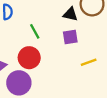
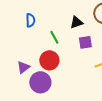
black triangle: (70, 14) -> (76, 22), moved, turned -32

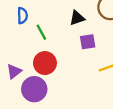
green line: (54, 37) -> (41, 32), moved

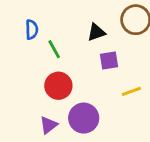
purple triangle: (14, 71) -> (49, 125), moved
purple circle: (34, 89) -> (84, 118), moved

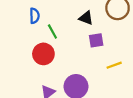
black triangle: (96, 32) -> (86, 18), turned 40
red circle: (58, 86) -> (43, 54), moved

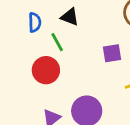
black triangle: (86, 18) -> (70, 17), moved

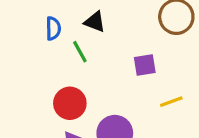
red circle: (46, 70) -> (70, 103), moved

